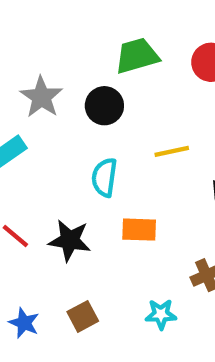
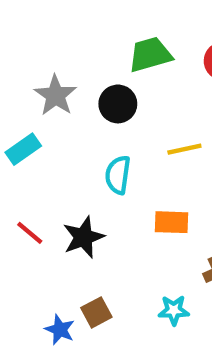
orange rectangle: (139, 230) -> (172, 222), moved
black star: (70, 240) -> (83, 237), turned -30
blue star: (24, 323) -> (60, 330), moved

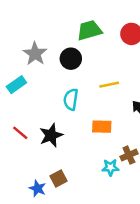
cyan star: (174, 310) -> (110, 167), moved

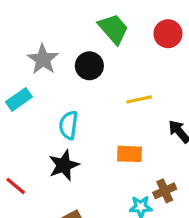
green trapezoid: (89, 30) -> (113, 29), turned 65
cyan semicircle: (71, 99) -> (69, 125), moved
red line: (20, 133) -> (16, 186), moved

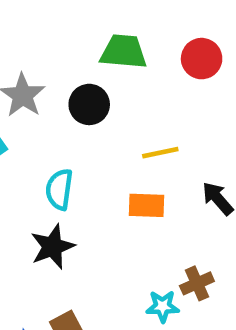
green trapezoid: (113, 29) -> (124, 52), turned -44
orange rectangle: (129, 154) -> (147, 205), moved

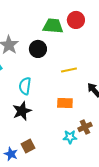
red circle: (202, 59) -> (76, 20), moved
orange rectangle: (147, 205) -> (65, 103), moved

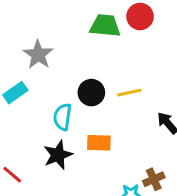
black circle: (38, 49) -> (91, 93), moved
orange rectangle: (65, 103) -> (99, 143), moved

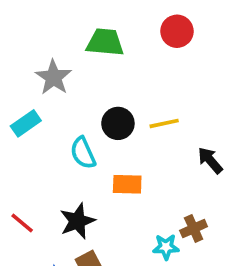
green trapezoid: (105, 26) -> (105, 42), moved
cyan semicircle: (62, 117) -> (83, 153), turned -32
black star: (58, 155) -> (77, 221), moved

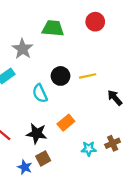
orange rectangle: (127, 184) -> (66, 123), moved, turned -42
black star: (77, 221) -> (37, 133), turned 30
brown cross: (194, 228) -> (113, 143), moved

